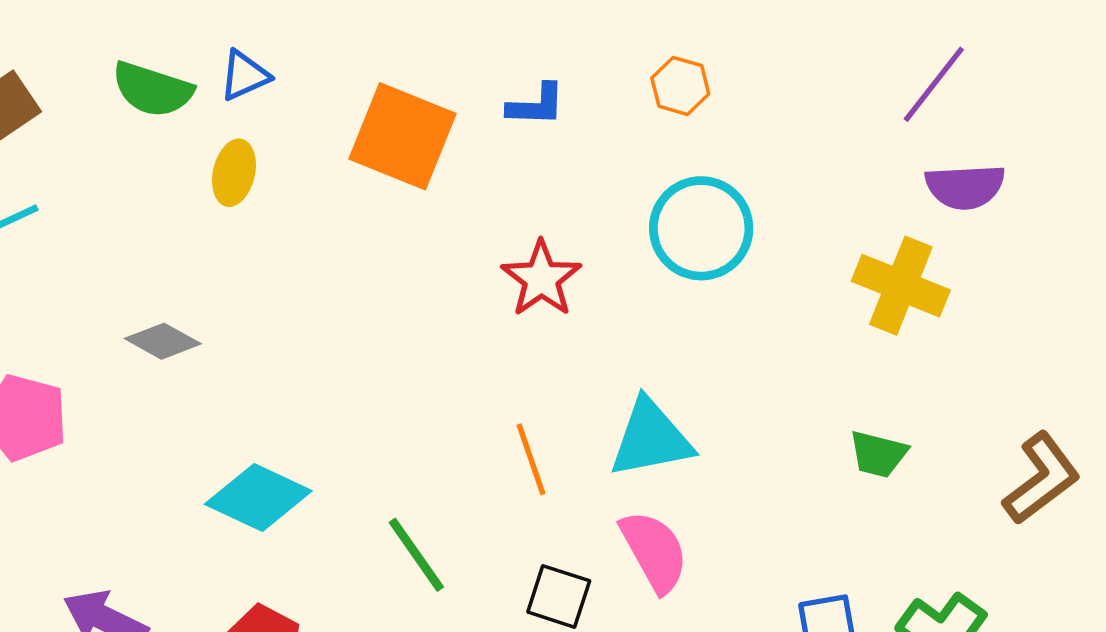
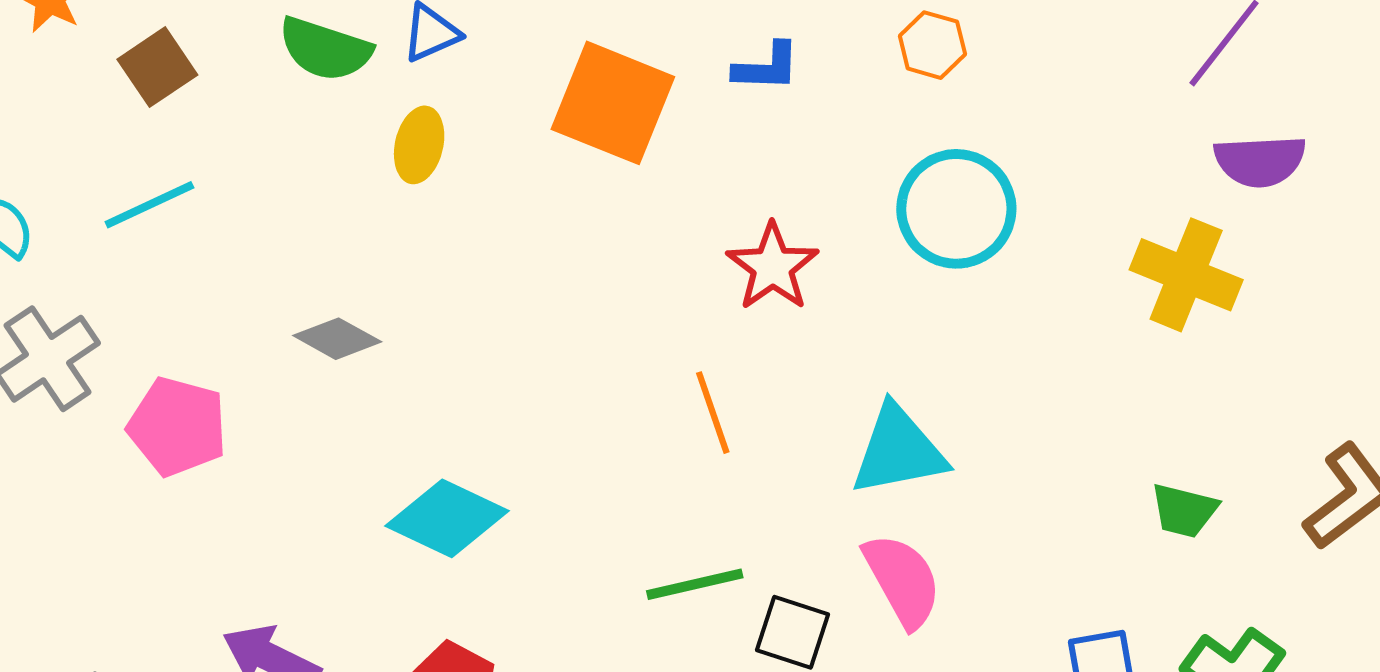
green trapezoid: (878, 454) -> (1184, 510), moved
orange line: (531, 459) -> (713, 413), moved
green line: (416, 555) -> (695, 584), moved, turned -68

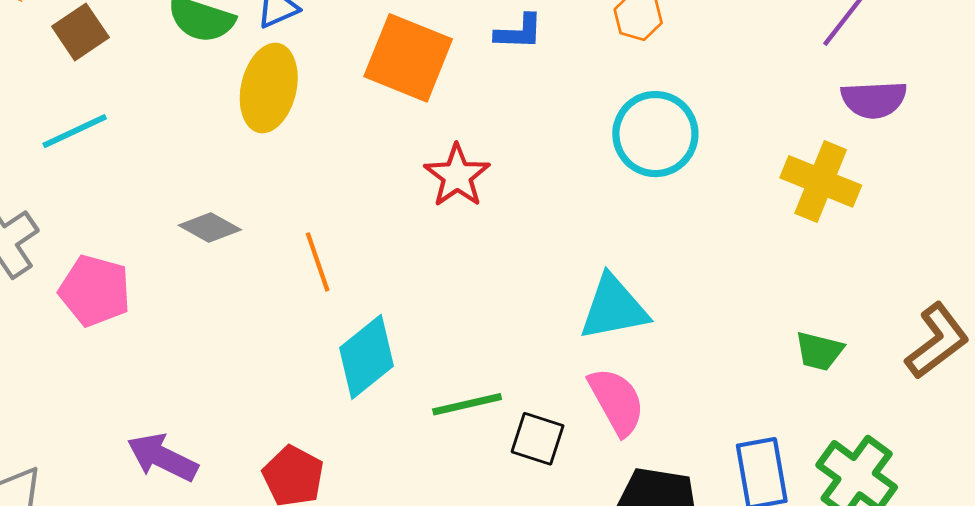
yellow ellipse: (419, 145) -> (269, 88), size x1.6
red star: (773, 267) -> (457, 176), moved
orange line: (713, 413) -> (318, 262), moved
cyan diamond: (447, 518) -> (366, 357), moved, turned -64

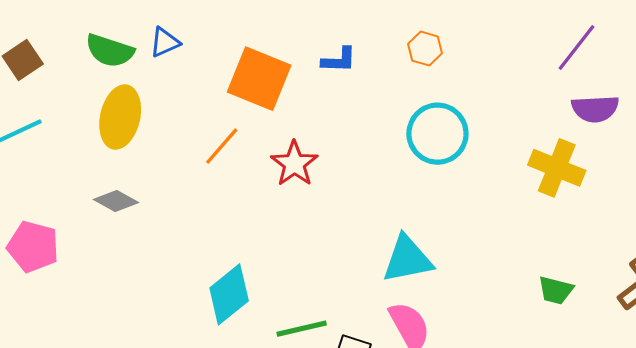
yellow ellipse: (269, 88) -> (120, 117), moved
orange line: (318, 262) -> (222, 146), moved, turned 60

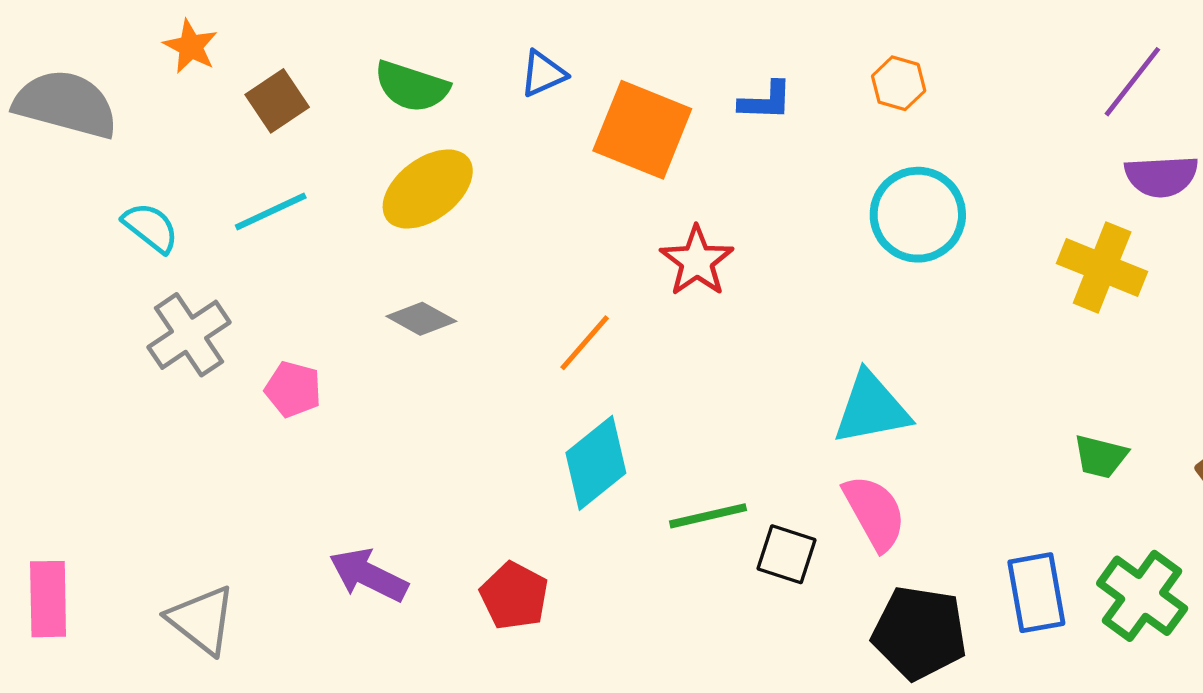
blue triangle: (165, 42) -> (543, 74), moved
yellow ellipse: (120, 117) -> (428, 189), turned 40
orange line: (222, 146) -> (585, 343), moved
pink pentagon: (33, 247) -> (293, 389), size x0.7

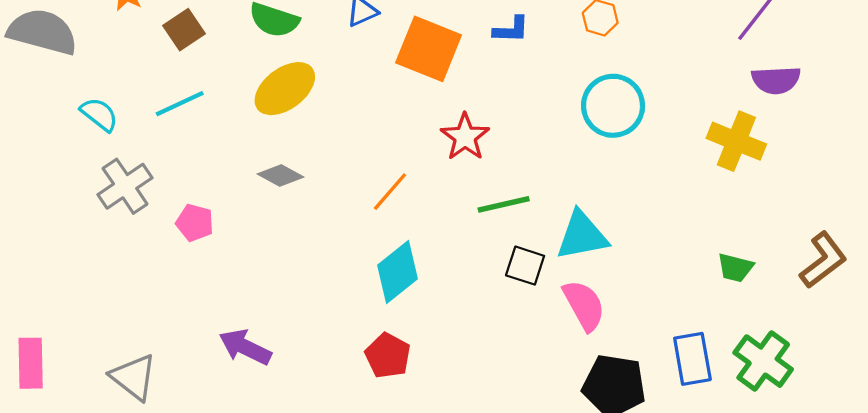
green line: (708, 516) -> (504, 204), moved
black square: (786, 554) -> (525, 266), moved
red pentagon: (514, 596) -> (388, 356), moved

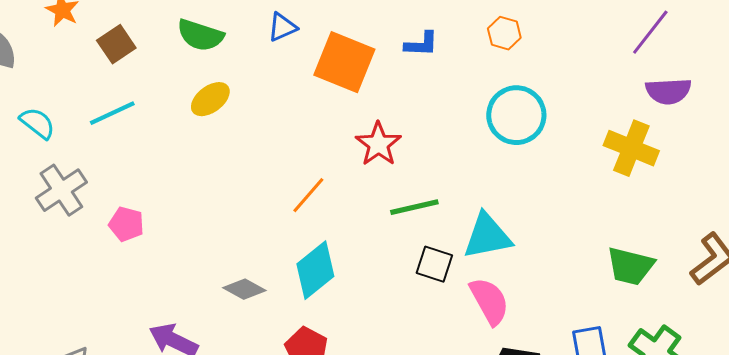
yellow ellipse: (285, 89) -> (210, 99), size x0.7
gray diamond: (281, 175) -> (244, 289), moved
green trapezoid: (735, 268) -> (630, 266), size x1.4

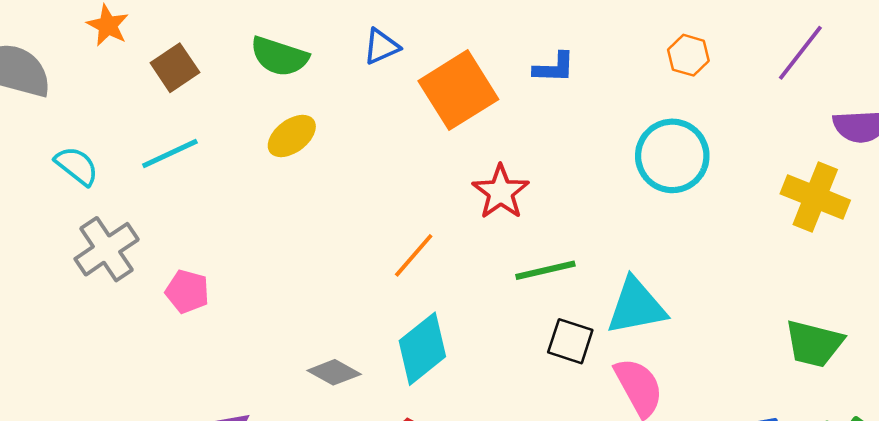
purple line: (650, 32) -> (800, 53), moved
orange hexagon: (504, 33) -> (688, 55), moved
orange square: (344, 62) -> (458, 90), turned 36

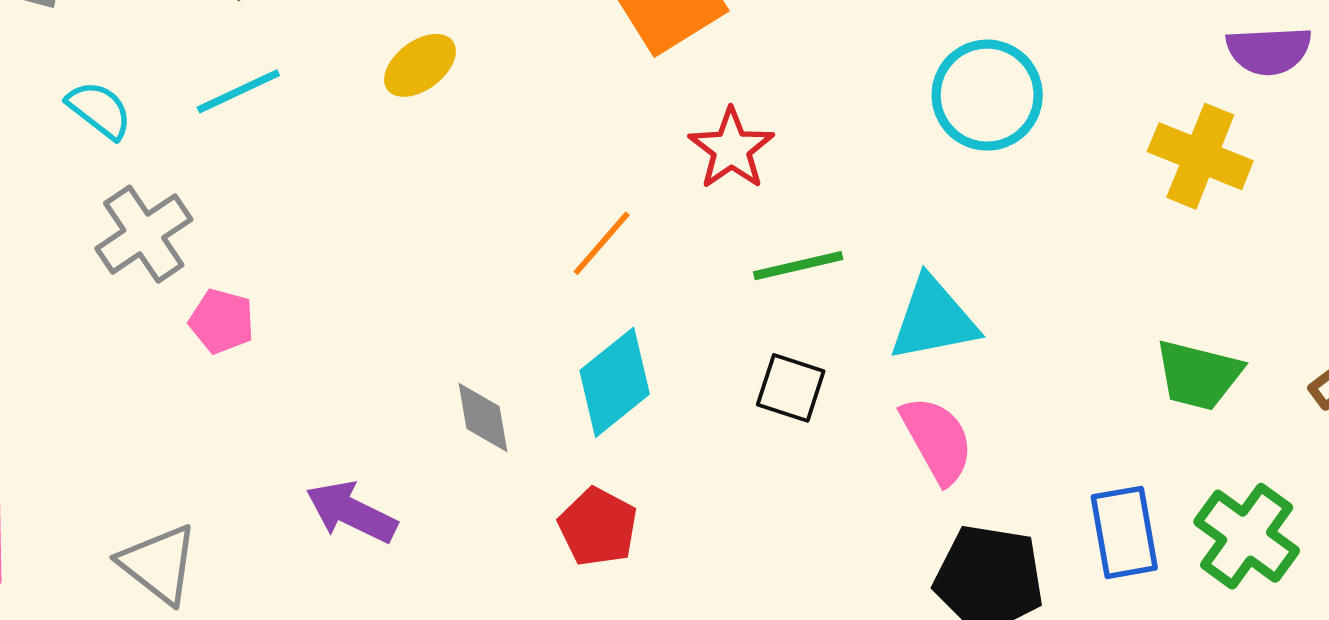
pink pentagon: (187, 291) -> (222, 321), moved
black square: (570, 341) -> (791, 388), moved
gray diamond: (334, 372) -> (483, 418), turned 51

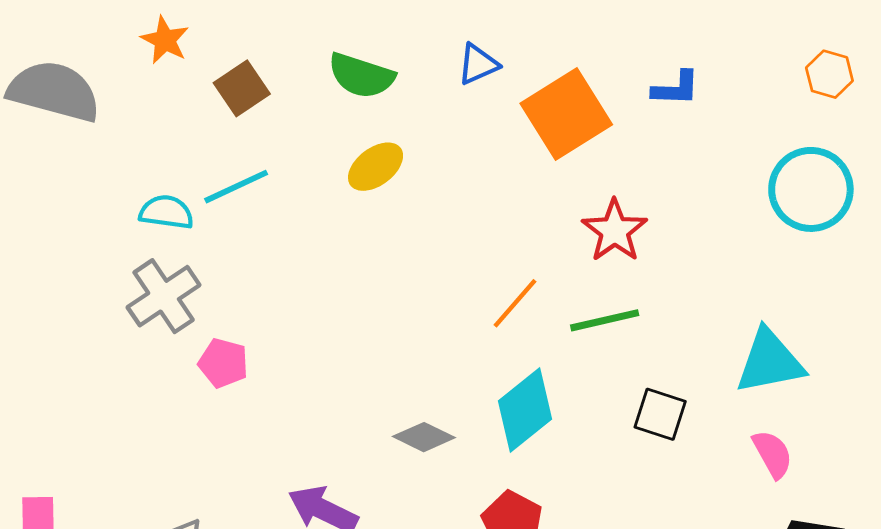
cyan semicircle: (99, 110) -> (166, 212), moved, turned -30
green line: (798, 266) -> (605, 320), moved
gray diamond: (483, 418) -> (424, 437), turned -54
pink semicircle: (937, 440) -> (773, 454), size x0.7

